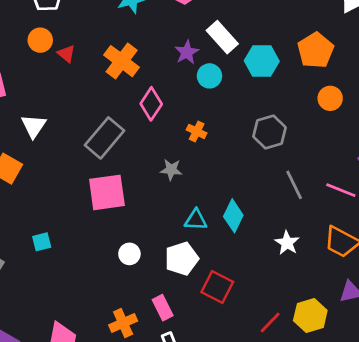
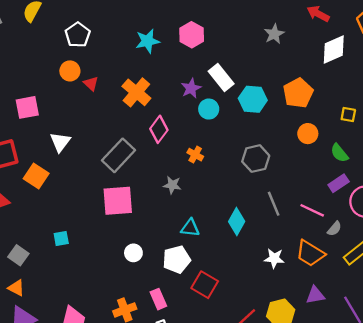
cyan diamond: (233, 216) -> (237, 222), moved
white star: (287, 243) -> (274, 258), moved, turned -30

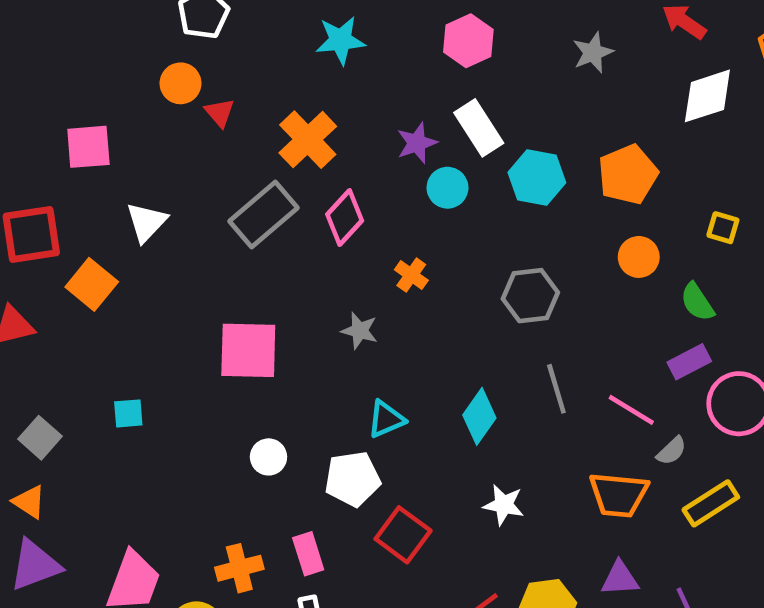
pink hexagon: (192, 35) -> (468, 41), moved
gray rectangle: (118, 155) -> (263, 215), moved
cyan triangle: (190, 228) -> (386, 419), turned -36
orange trapezoid: (310, 253) -> (619, 495), turned -32
white star: (274, 258) -> (504, 505), moved

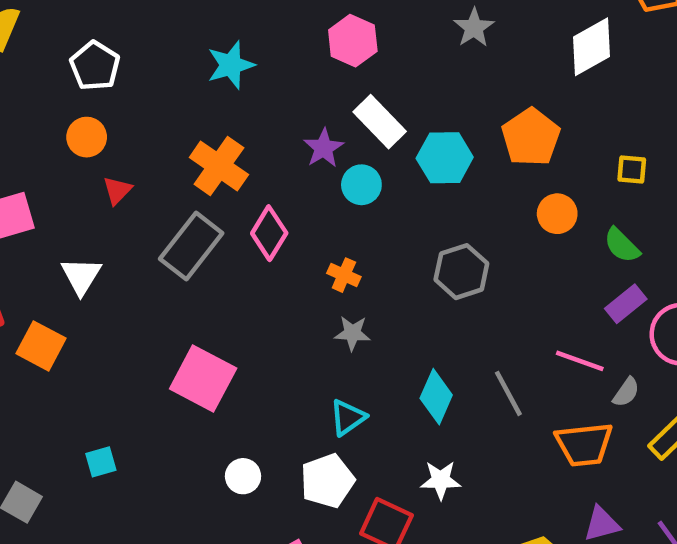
red triangle: (220, 113) -> (117, 190), moved, turned 36
gray star: (360, 331) -> (352, 333), moved
pink square: (248, 350) -> (203, 378), turned 38
gray line: (556, 389) -> (508, 393), moved
white star: (504, 505) -> (441, 480), moved

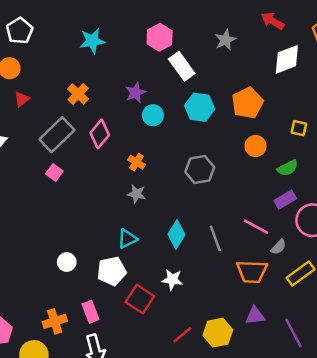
white rectangle: (380, 122) -> (182, 66), moved
orange cross: (219, 166) -> (78, 94), size x0.7
green semicircle: (622, 245) -> (288, 168), turned -80
pink square: (203, 378) -> (54, 172), moved, size x0.5

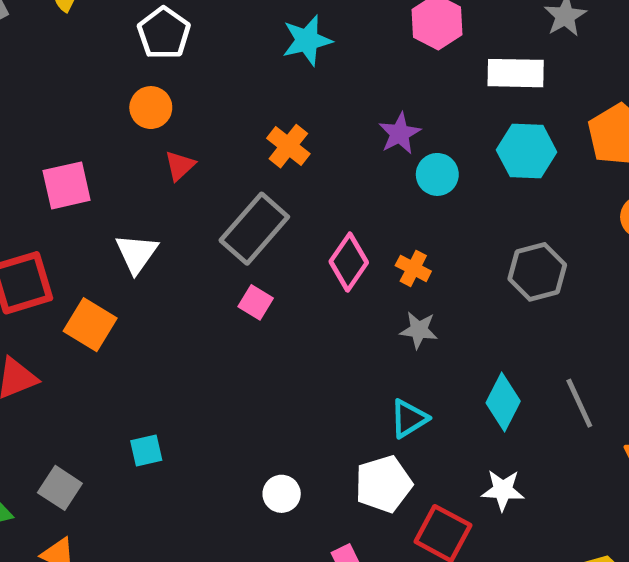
white rectangle: (182, 66) -> (516, 73), moved, turned -48
pink diamond: (100, 134) -> (349, 262), moved
white circle: (67, 262) -> (282, 494), moved

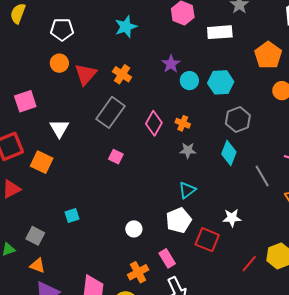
white pentagon: (164, 33) -> (62, 30), turned -30
cyan hexagon: (527, 151) -> (221, 82), moved
red triangle: (180, 166) -> (86, 74), moved, size x1.6
pink square: (256, 302) -> (116, 157), moved
cyan diamond: (503, 402) -> (229, 153), moved

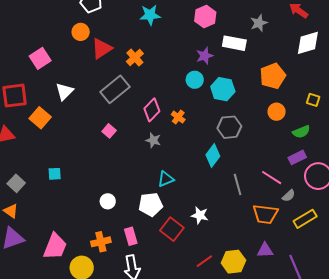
purple star: (171, 64) -> (205, 56), moved
pink square: (25, 101) -> (40, 58), turned -30
gray star: (188, 150) -> (153, 140), moved

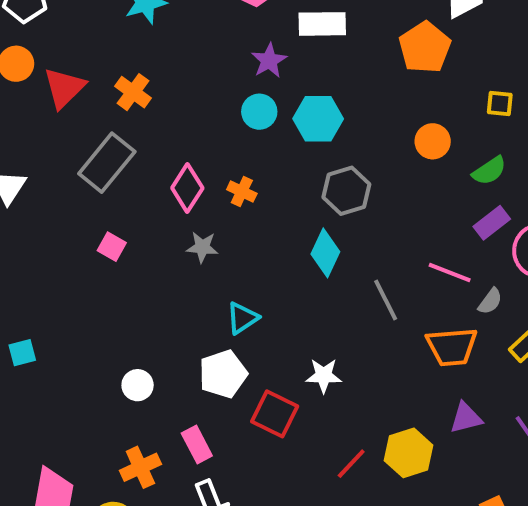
orange pentagon: (273, 76) -> (425, 47), moved

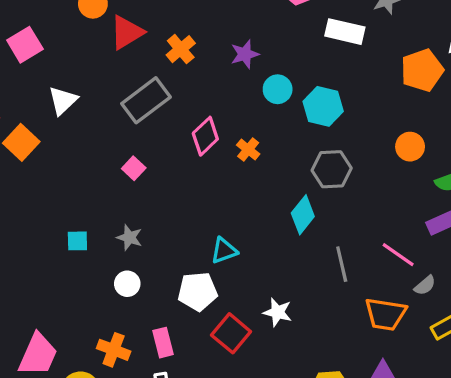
purple star: (269, 61) -> (245, 54), moved
gray star: (202, 247) -> (130, 237), moved
cyan square: (22, 353) -> (77, 241), moved
orange cross: (140, 467) -> (114, 350), turned 32

